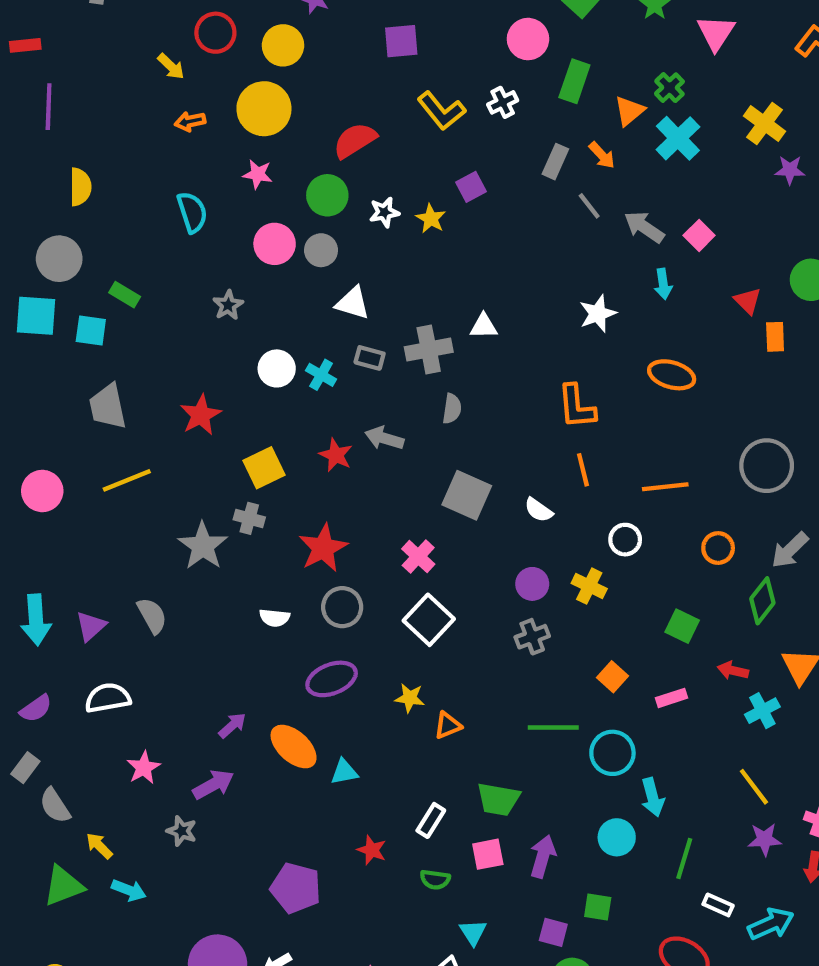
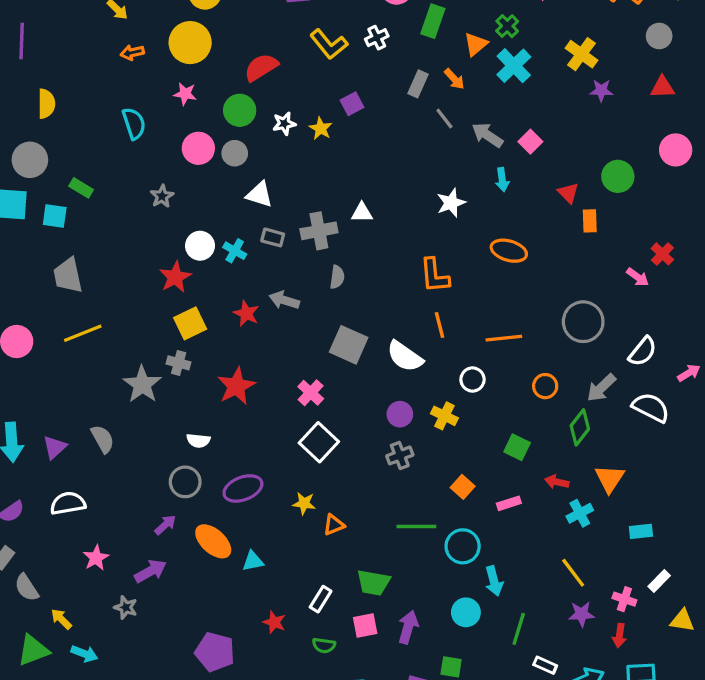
red star: (201, 415) -> (175, 277), moved
white semicircle: (539, 510) -> (405, 356), size x1.6
gray circle: (342, 607) -> (185, 482), moved

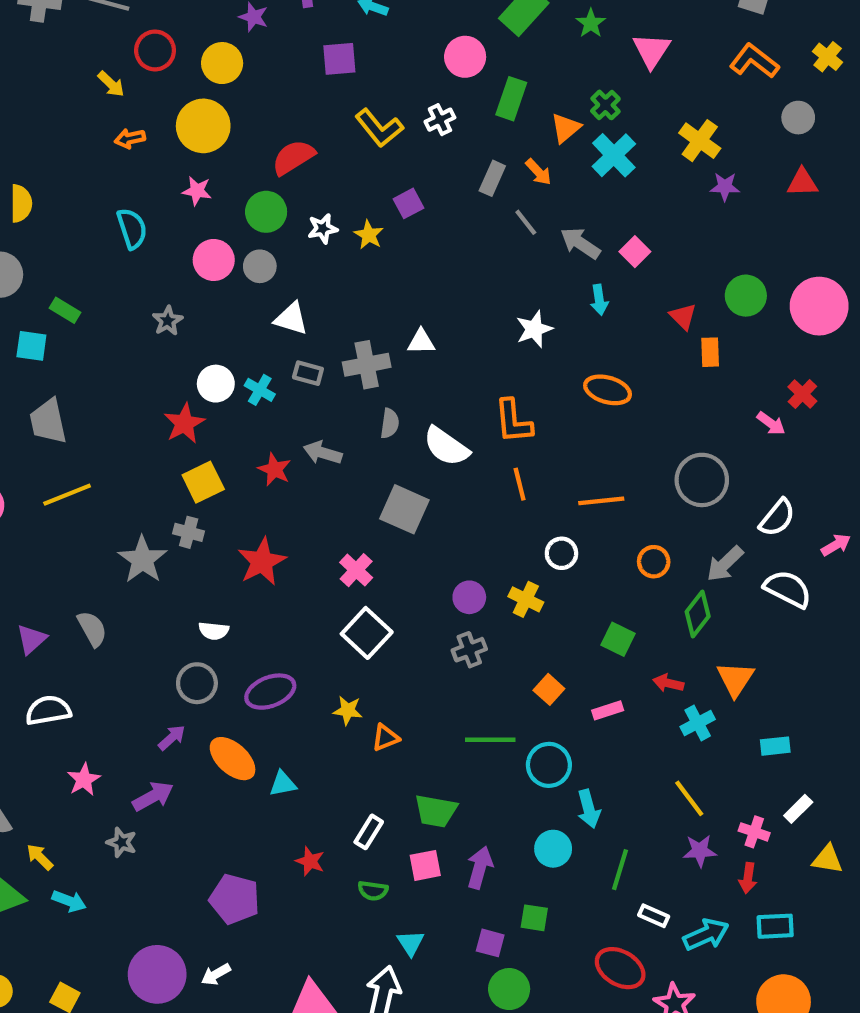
pink circle: (676, 150) -> (819, 306), moved, size x1.4
white semicircle: (405, 356) -> (446, 446), moved

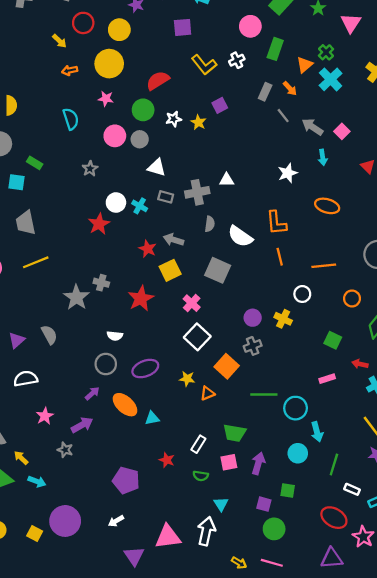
yellow square: (203, 482) -> (170, 270), moved
orange square: (549, 689) -> (227, 366), moved, size x1.5
purple circle: (157, 974) -> (65, 521), moved

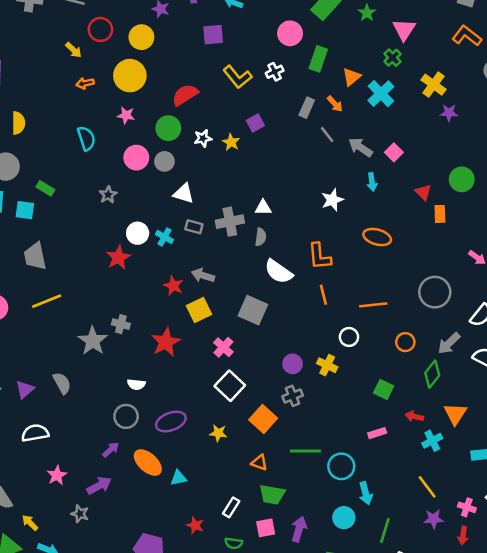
green cross: (326, 52) -> (393, 58), moved
gray semicircle: (210, 224) -> (261, 237), moved
orange triangle: (207, 393) -> (259, 463), moved, turned 42

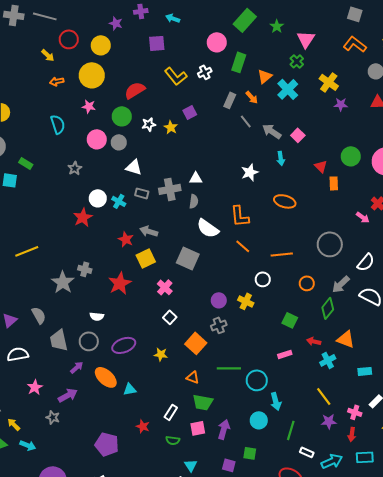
gray trapezoid: (35, 256) -> (59, 340), moved
orange line: (323, 295) -> (243, 246), turned -35
white square: (230, 386) -> (170, 317), size x0.6
orange triangle: (455, 414) -> (346, 339), turned -42

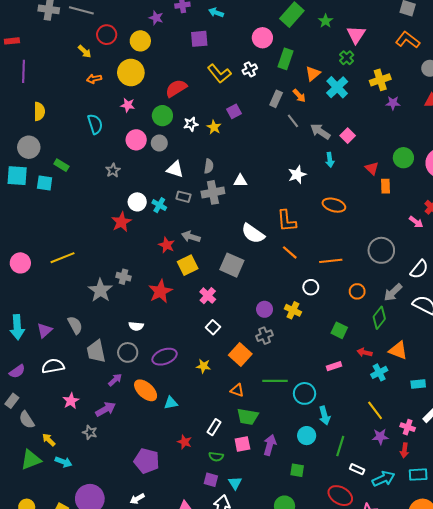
yellow cross: (329, 82) -> (380, 80), turned 36
gray semicircle: (194, 201) -> (209, 166), moved
purple square: (229, 465) -> (211, 480), moved

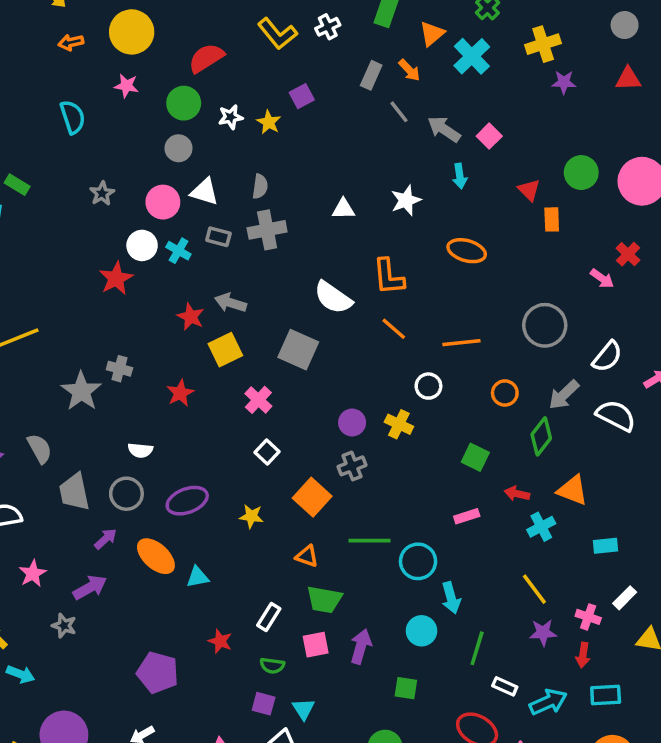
pink circle: (136, 140) -> (163, 202), moved
white triangle: (240, 181) -> (343, 209), moved
red star: (160, 291) -> (180, 393), size x0.7

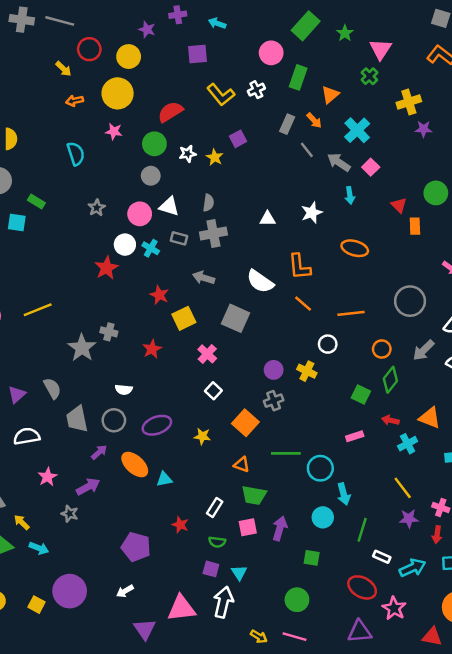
cyan cross: (472, 56) -> (357, 130), moved
gray arrow: (231, 303) -> (204, 278), moved
green diamond: (541, 436) -> (390, 380), moved

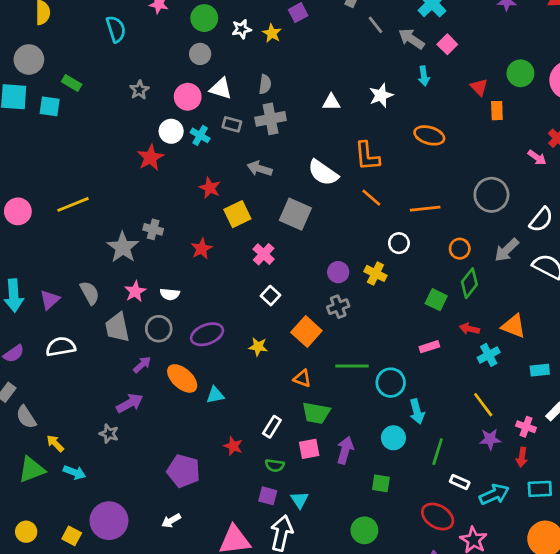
pink star: (47, 477) -> (135, 291), moved

